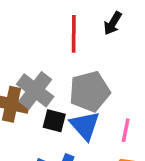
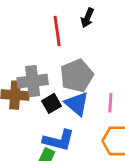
gray cross: (35, 90) -> (33, 81), turned -36
black square: (54, 121) -> (51, 103), turned -36

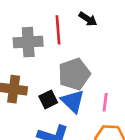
black arrow: (87, 18) -> (88, 19), turned -84
gray cross: (33, 81) -> (28, 42), moved

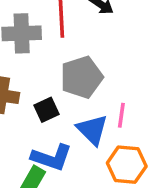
blue triangle: (73, 101) -> (92, 130), moved

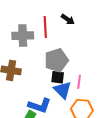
black square: (46, 110) -> (58, 77), moved, turned 32

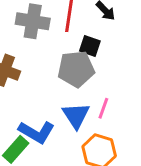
black square: (58, 77) -> (90, 46), moved

